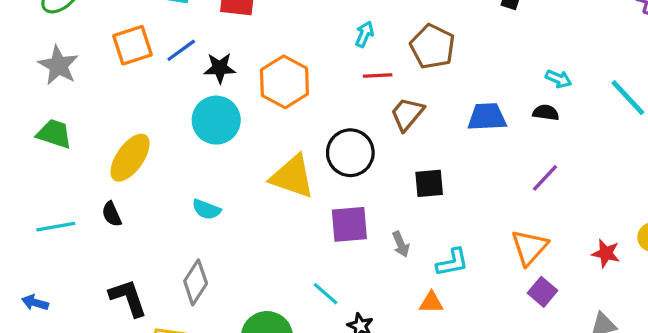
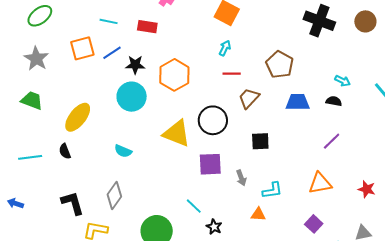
brown pentagon: (432, 46) -> (280, 65), moved
orange triangle: (529, 247) -> (320, 183), turned 35
purple square: (543, 292) -> (314, 224), moved

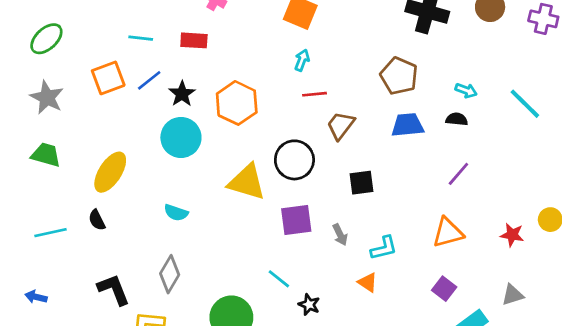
black star: (135, 65) -> (182, 94), turned -30
brown pentagon: (280, 65) -> (399, 76), moved
orange triangle: (258, 214) -> (368, 282), turned 35

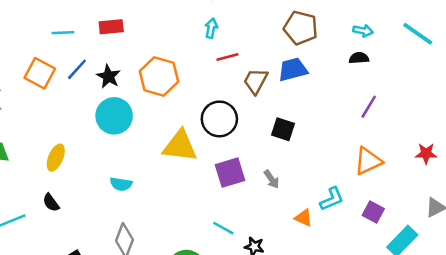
orange square: (108, 78) -> (40, 73), turned -32
blue trapezoid: (408, 125) -> (293, 70), moved
yellow ellipse: (110, 172) -> (56, 158), size x0.7
black square: (362, 183) -> (283, 129), turned 35
cyan L-shape: (384, 248) -> (332, 199), moved

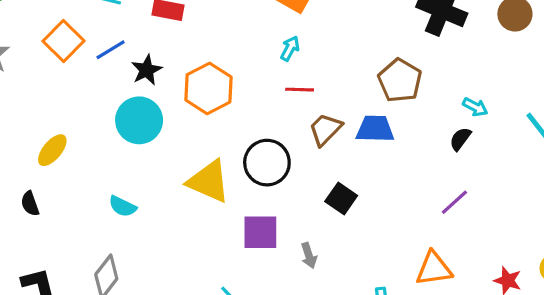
black semicircle: (359, 58) -> (460, 139), turned -66

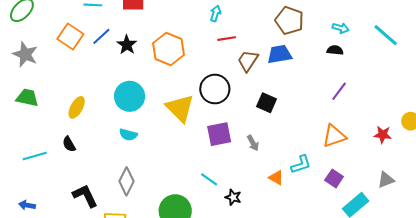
cyan circle: (139, 120) -> (130, 96), moved
black semicircle: (460, 139) -> (335, 50), turned 70
yellow triangle: (209, 181) -> (180, 108), turned 32

